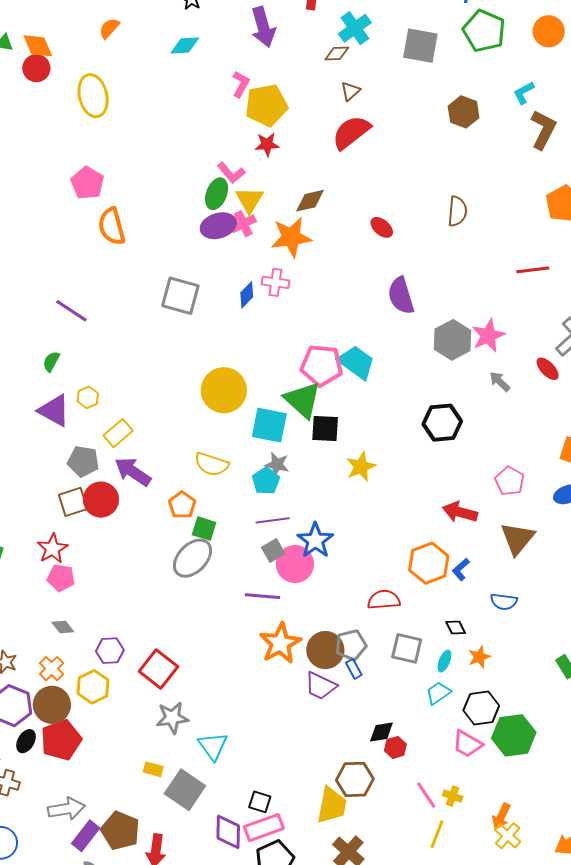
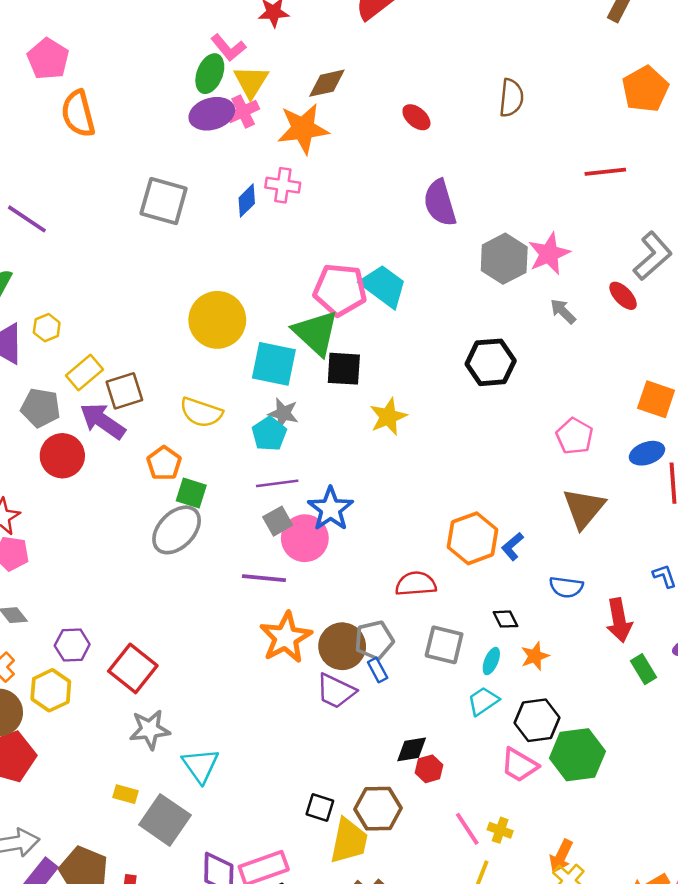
brown square: (73, 502) -> (124, 391), moved
red arrow: (460, 512) -> (619, 620), moved, turned -116
black square: (260, 802) -> (320, 808), moved

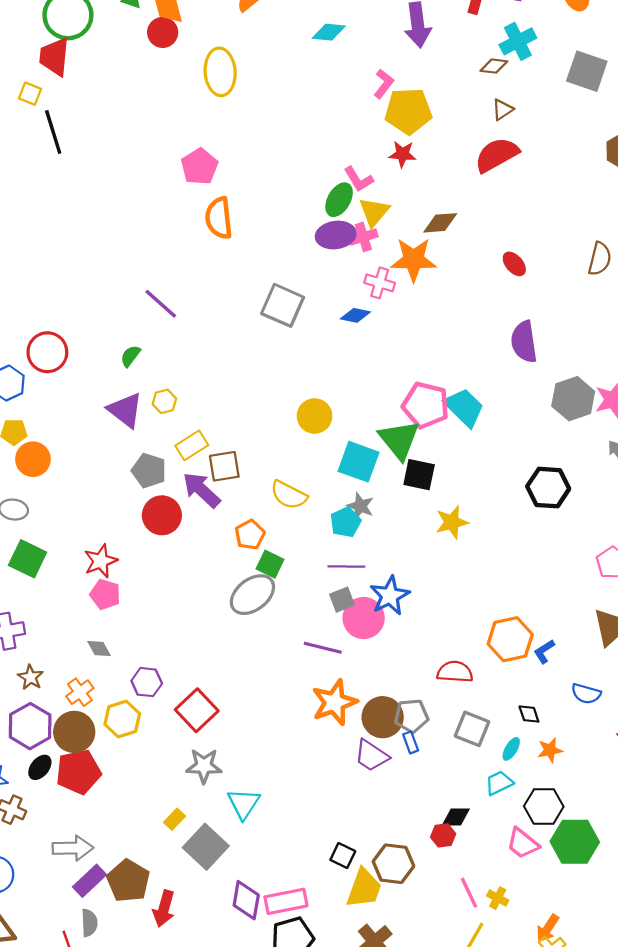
pink cross: (283, 185) -> (380, 283), moved
blue diamond: (247, 201) -> (355, 315), turned 48
yellow circle: (217, 320) -> (315, 416), size x0.7
black diamond: (412, 749) -> (456, 817), moved
yellow rectangle: (125, 794) -> (174, 819), turned -70

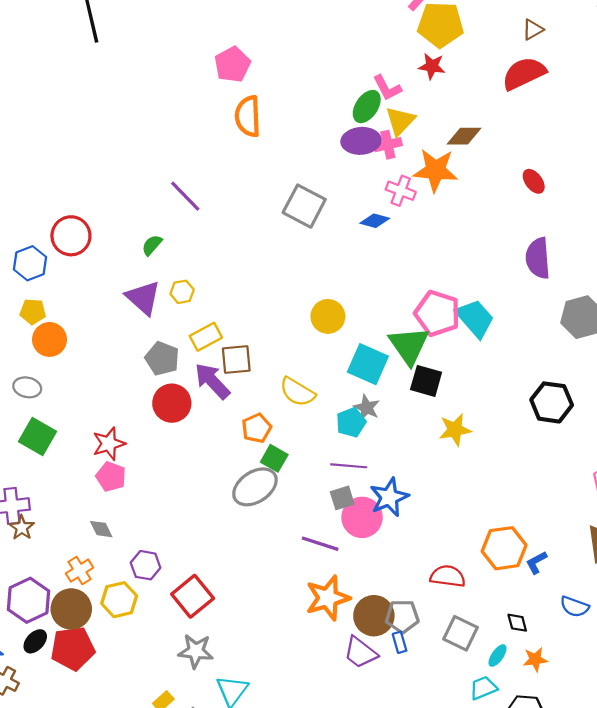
brown star: (31, 677) -> (22, 528), moved

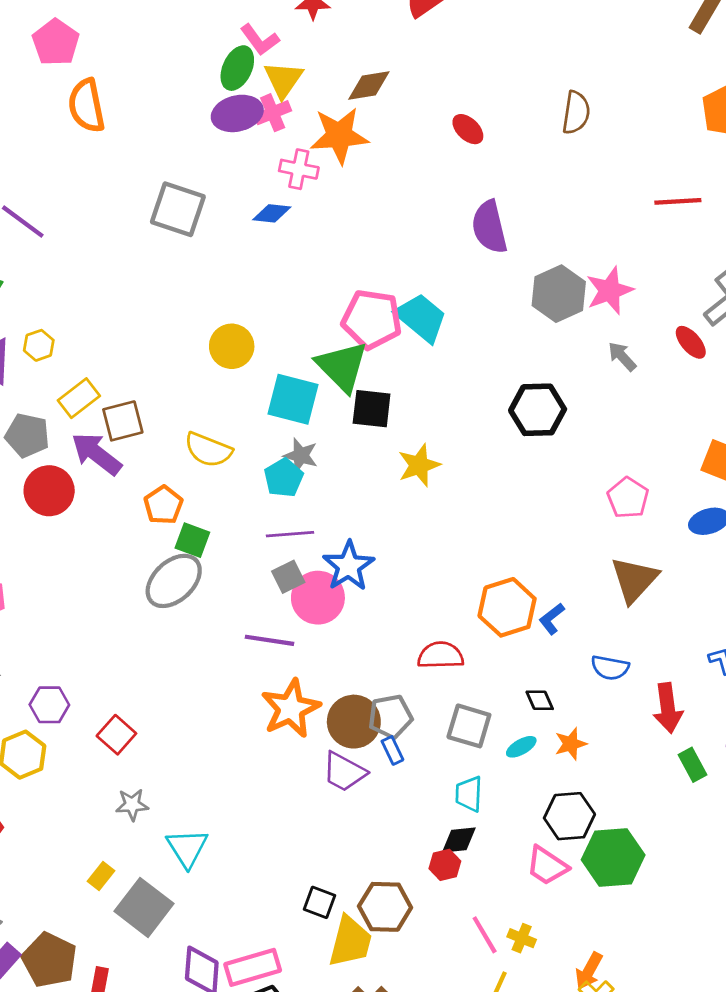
red square: (193, 596) -> (116, 735), size x0.7
gray star: (196, 651) -> (132, 805), size x0.7
cyan ellipse: (498, 656) -> (521, 747), turned 35
cyan trapezoid: (483, 688) -> (469, 794), moved, turned -56

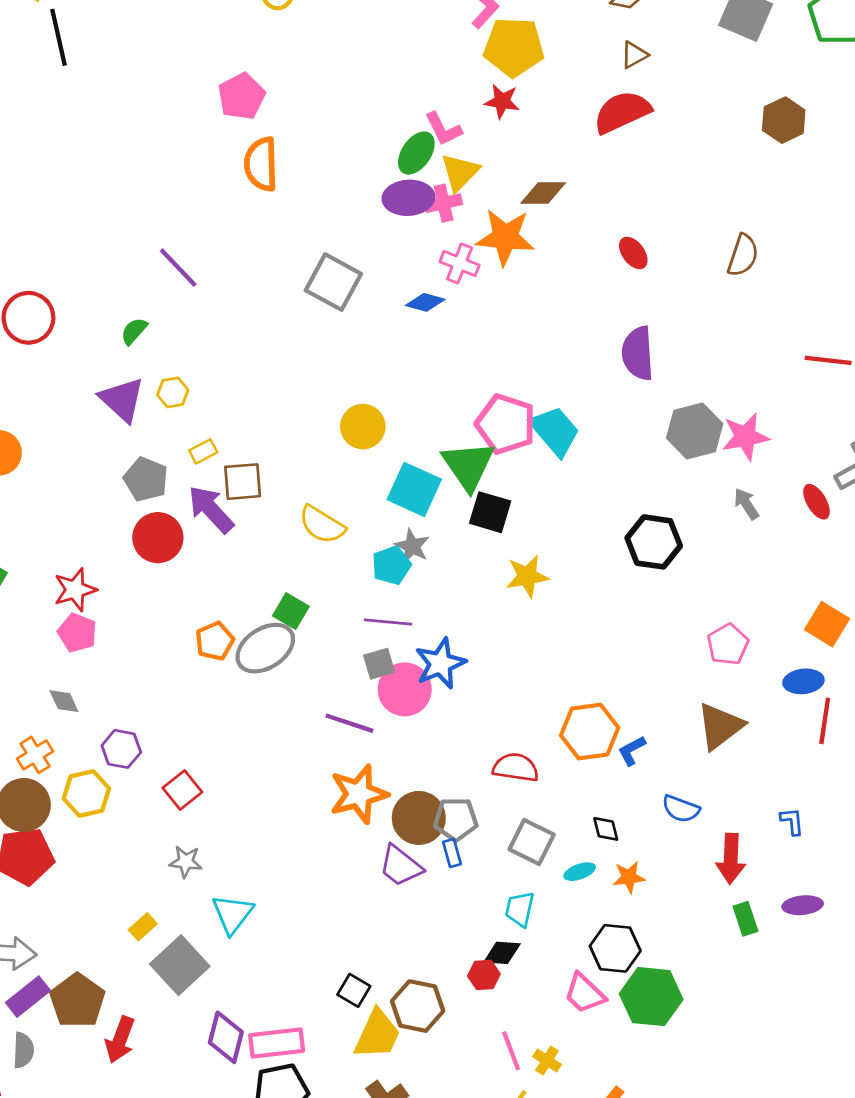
yellow rectangle: (79, 398) -> (203, 451), size x0.7
orange pentagon: (163, 505) -> (215, 641), moved

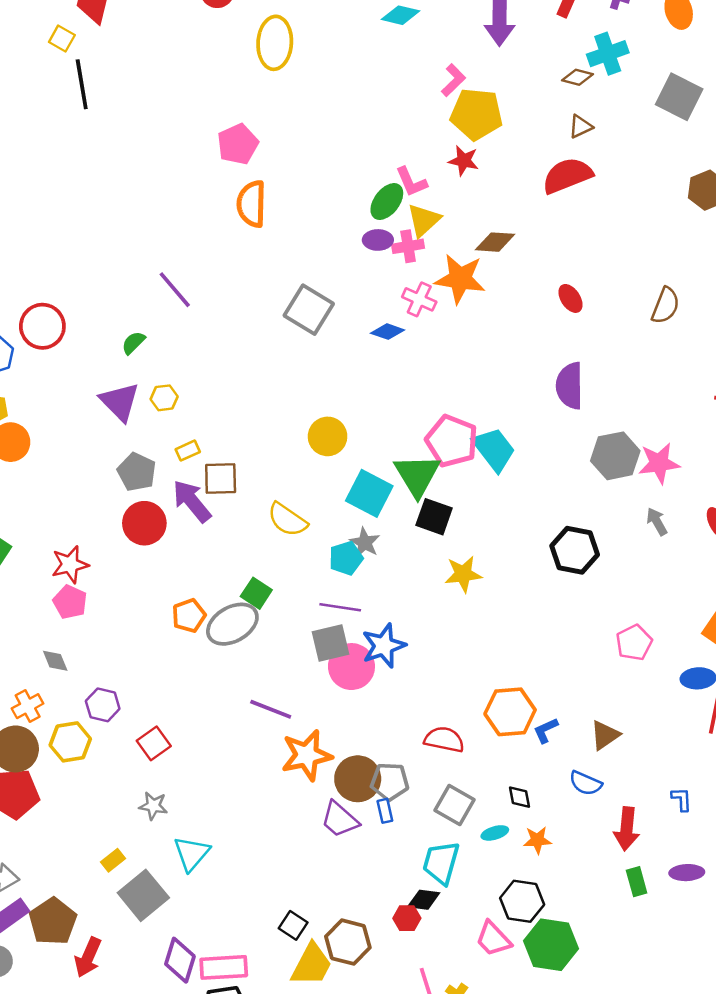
purple ellipse: (408, 198) -> (378, 240), size x0.7
gray square: (379, 664) -> (330, 643), size x1.4
purple line: (350, 723) -> (271, 709), moved
brown triangle: (720, 726) -> (605, 735), moved, size x0.7
cyan trapezoid: (520, 909) -> (441, 863), size x1.4

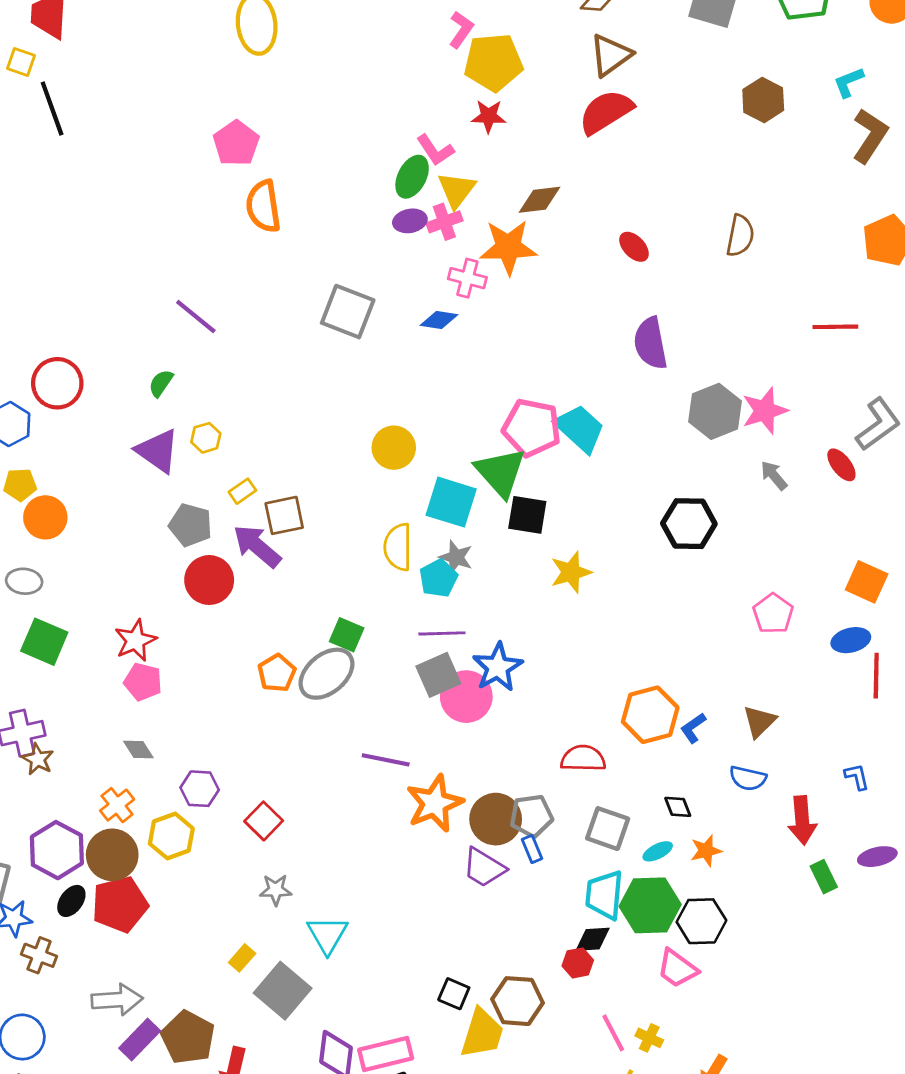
brown triangle: (581, 126) -> (611, 55), size x1.6
yellow semicircle: (287, 520) -> (398, 547), moved, turned 66
green hexagon: (551, 945) -> (650, 905), moved

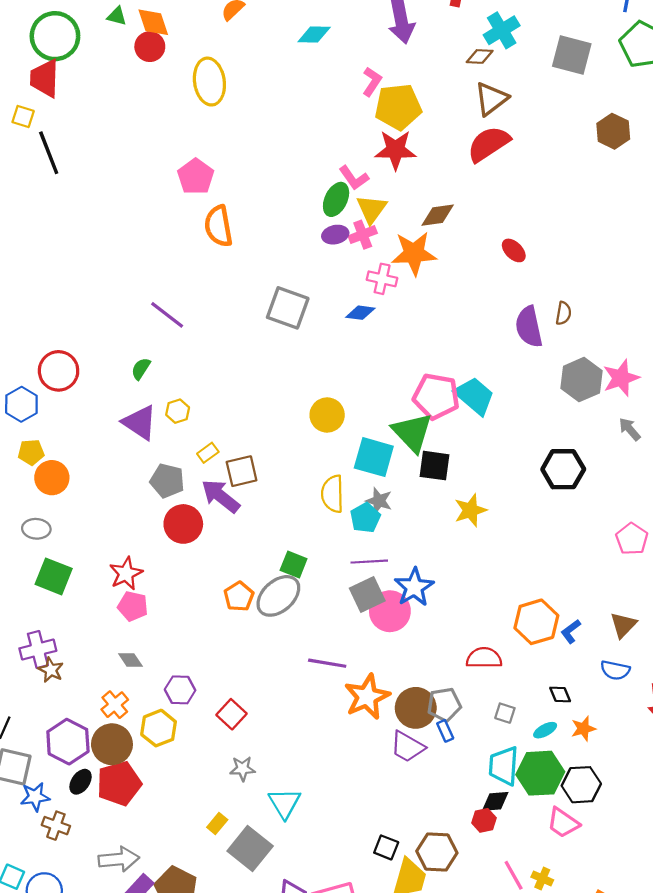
red star: (489, 116) -> (396, 150), size x1.5
brown semicircle: (740, 236) -> (563, 313), moved, size x0.7
gray square: (608, 829) -> (505, 713), size x0.6

